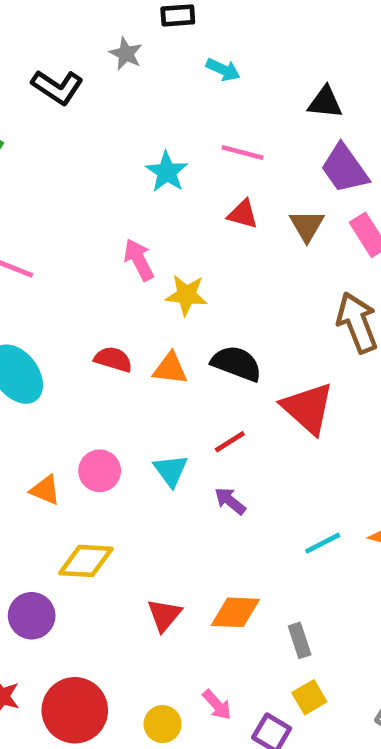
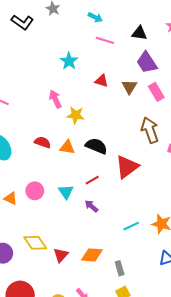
pink line: (242, 153) -> (105, 40), moved
red triangle: (308, 408) -> (127, 167), turned 40
yellow diamond: (86, 561) -> (35, 243), moved, turned 50

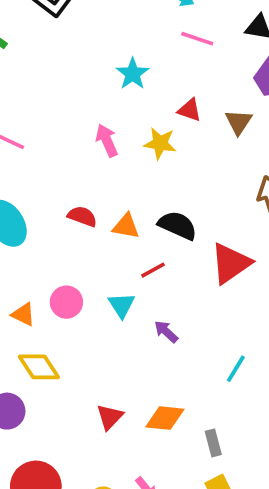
yellow star: (76, 115) -> (160, 143), moved
red line: (92, 180) -> (153, 270), moved
cyan line: (131, 226) -> (236, 369), turned -35
yellow diamond: (35, 243) -> (39, 367), moved

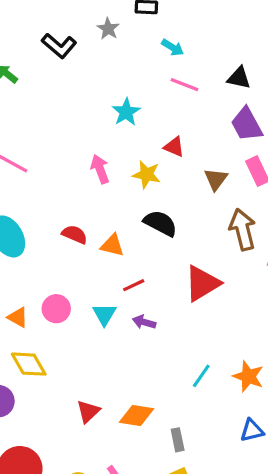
brown triangle: (239, 122) -> (216, 179), moved
black semicircle: (178, 225) -> (160, 223), moved
purple arrow: (166, 332) -> (144, 322), moved, turned -30

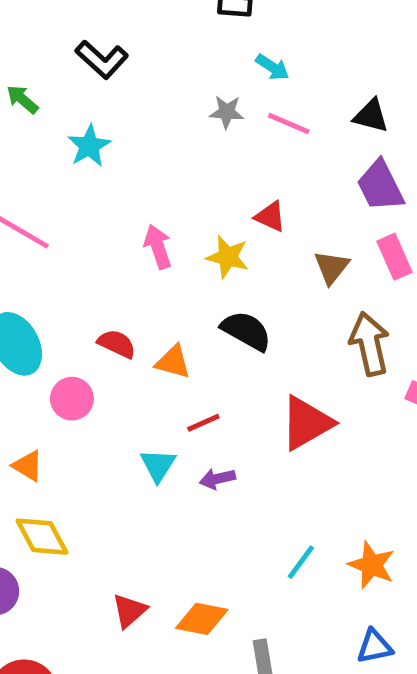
gray star: (108, 29) -> (227, 112), moved, turned -30
cyan star: (126, 112) -> (89, 146), moved
pink circle: (56, 309) -> (72, 399), moved
purple arrow: (144, 322) -> (217, 479), turned -30

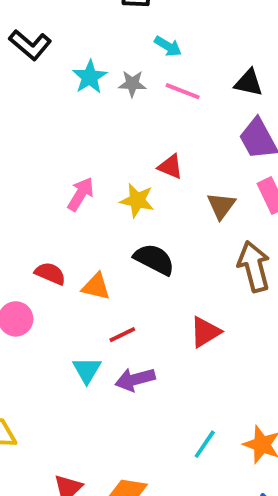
cyan star: (89, 146) -> (90, 77), moved
pink arrow: (158, 247) -> (81, 194), turned 52
red triangle: (306, 423) -> (205, 332), size x0.7
purple arrow: (217, 479) -> (135, 379), size x1.4

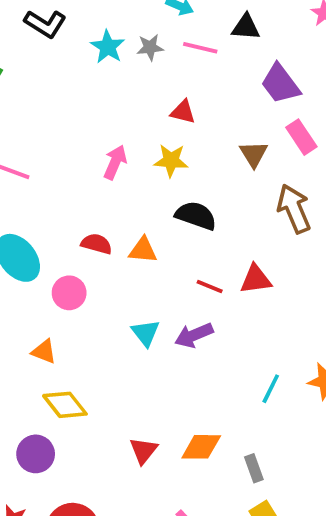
black triangle: (249, 83) -> (246, 27), moved
red triangle: (170, 167) -> (183, 112), moved
red triangle: (205, 332) -> (256, 279), turned 32
red line: (122, 335) -> (210, 287), moved, turned 56

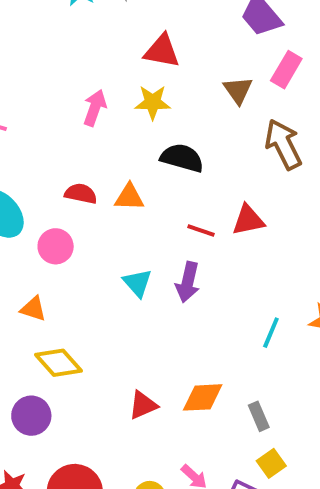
red triangle: (183, 112) -> (162, 51), size x1.4
pink rectangle: (301, 137) -> (286, 70), turned 68
purple arrow: (194, 335) -> (188, 282), turned -51
red triangle: (143, 451) -> (143, 405), turned 32

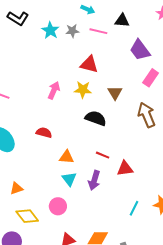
brown triangle: (238, 90) -> (115, 93), moved
orange triangle: (129, 197) -> (67, 157), moved
red triangle: (248, 220) -> (125, 168), moved
pink circle: (56, 246) -> (58, 206), moved
orange triangle: (33, 309) -> (16, 188), turned -40

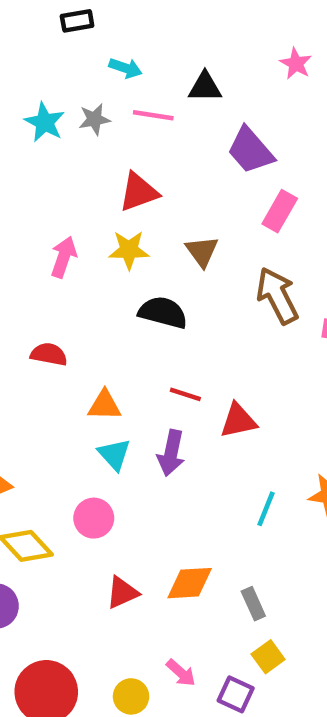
red triangle: (89, 64) -> (139, 192), turned -30

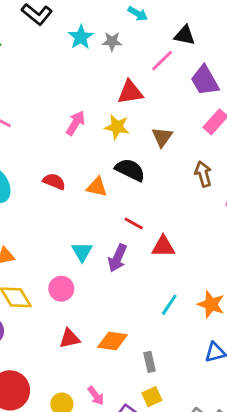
pink line: (153, 115) -> (162, 61), moved, turned -65
brown arrow: (277, 296) -> (203, 174), size x0.7
orange triangle: (104, 405) -> (97, 187), moved

